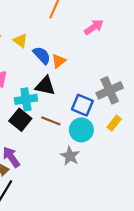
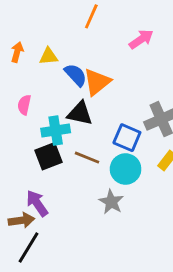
yellow triangle: (20, 41) -> (48, 56), turned -42
orange triangle: (59, 61) -> (97, 82), size x1.5
black square: (20, 120) -> (48, 156), turned 30

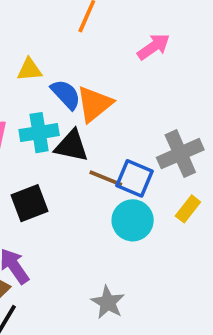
cyan cross: (56, 130) -> (39, 133), moved
brown line: (87, 158) -> (106, 178), moved
gray star: (111, 202) -> (108, 302), moved

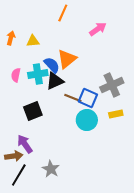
blue semicircle: (66, 94) -> (52, 65), moved
black triangle: (71, 146) -> (55, 81), turned -36
yellow rectangle: (188, 209) -> (116, 114), turned 40
gray star: (108, 302) -> (51, 169), moved

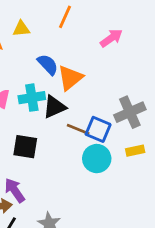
yellow triangle: (33, 41) -> (21, 29), moved
blue semicircle: (52, 65) -> (48, 65), moved
black square: (33, 111) -> (25, 147), turned 30

